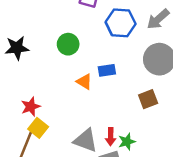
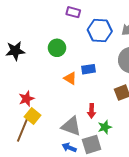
red arrow: (111, 137) -> (92, 111), moved

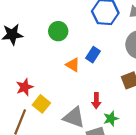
blue rectangle: (89, 69) -> (93, 55), turned -48
yellow square: (33, 116) -> (41, 104), moved

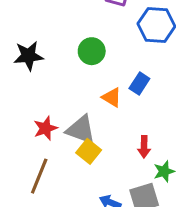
yellow square: (41, 104) -> (89, 151), moved
gray triangle: (74, 117) -> (81, 130), moved

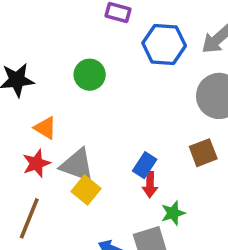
blue rectangle: (139, 84) -> (145, 165), moved
orange triangle: (112, 97) -> (45, 128), moved

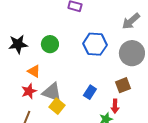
blue hexagon: (164, 44) -> (95, 44), moved
green circle: (90, 75) -> (50, 44), moved
red arrow: (150, 185) -> (115, 106), moved

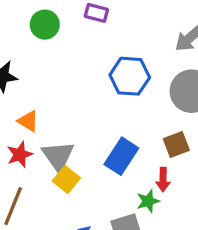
green circle: (50, 44) -> (45, 25), moved
gray triangle: (52, 92) -> (58, 156), turned 35
blue rectangle: (90, 92) -> (121, 156), size x1.5

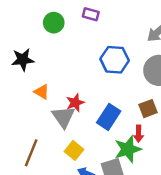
red star: (20, 154) -> (75, 103), moved
yellow square: (66, 179) -> (74, 150), moved
green star: (148, 201) -> (128, 149), size x1.6

